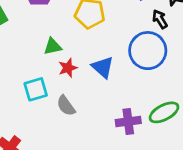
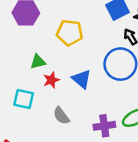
cyan square: (36, 89) -> (24, 99), turned 30
gray semicircle: (66, 106) -> (61, 116), moved

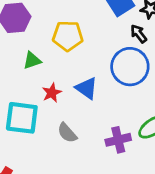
green triangle: (38, 62) -> (32, 61), moved
cyan square: (24, 99) -> (22, 118), size x1.4

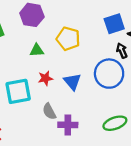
cyan square: (22, 118) -> (18, 91), turned -32
purple cross: (118, 140) -> (68, 125), moved

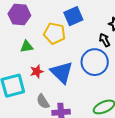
blue square: (114, 24) -> (73, 16), moved
blue triangle: (72, 82) -> (62, 72), size x1.4

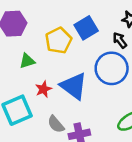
blue square: (73, 16) -> (86, 28), moved
yellow pentagon: (54, 33) -> (58, 40), turned -30

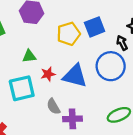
green triangle: (27, 61) -> (29, 56), moved
blue triangle: (74, 86) -> (75, 76), turned -32

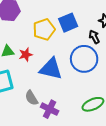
red star: (48, 74) -> (26, 55), moved
purple cross: (72, 119) -> (50, 109), turned 30

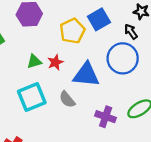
gray semicircle: (31, 98) -> (67, 99), moved
purple cross: (50, 109) -> (106, 117), moved

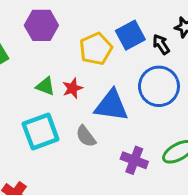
black arrow: (131, 32) -> (161, 44), moved
green triangle: (34, 62) -> (45, 86), turned 35

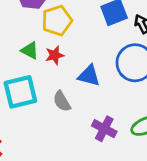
yellow pentagon: (96, 49) -> (57, 21), moved
blue triangle: (111, 106) -> (89, 76), size x0.7

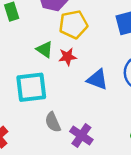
gray semicircle: (62, 101) -> (53, 122), moved
purple cross: (104, 129) -> (81, 136), moved

